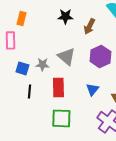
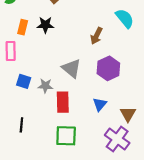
black star: (65, 16) -> (45, 25), moved
gray star: (42, 64) -> (45, 86), moved
black line: (29, 91) -> (21, 125), moved

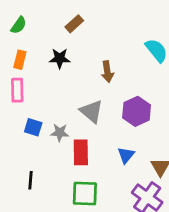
orange rectangle: (23, 27) -> (20, 60), moved
brown arrow: (96, 36) -> (107, 72), moved, turned -35

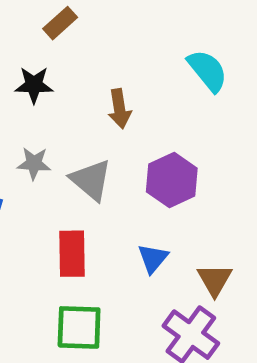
gray star: (60, 133) -> (34, 163), moved

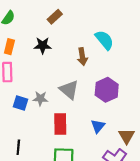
cyan semicircle: (208, 71) -> (104, 40), moved
gray star: (34, 163) -> (40, 99), moved

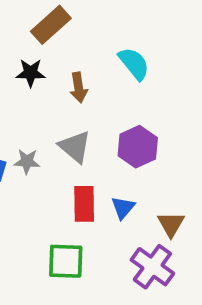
brown rectangle: (55, 17) -> (51, 25), size x1.5
brown arrow: (82, 57) -> (79, 88), moved
red rectangle: (60, 124) -> (84, 204), moved

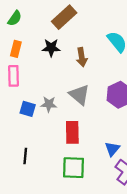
red rectangle: (84, 204) -> (72, 132), moved
blue triangle: (123, 208) -> (112, 149), moved

